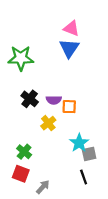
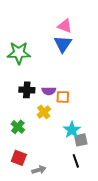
black cross: (30, 99) -> (27, 90), turned -35
green cross: (24, 152) -> (18, 127), moved
gray arrow: (43, 187) -> (39, 170), turned 32

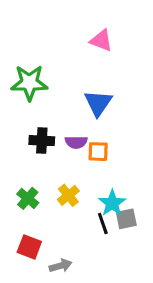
blue triangle: (63, 44) -> (98, 103), moved
yellow cross: (44, 112) -> (68, 195), moved
black line: (76, 161) -> (103, 223), moved

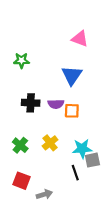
pink triangle: (101, 40) -> (80, 39), moved
green star: (29, 83) -> (21, 60), size x0.6
cyan star: (112, 203) -> (82, 149), turned 30
black line: (103, 223) -> (75, 173), moved

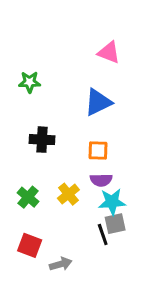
blue triangle: (72, 75) -> (98, 102), turned 30
purple semicircle: (56, 104) -> (101, 180), moved
gray square: (92, 160) -> (115, 224), moved

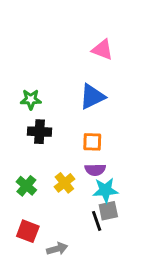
green star: (30, 82) -> (31, 99), moved

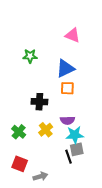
green star: (31, 99) -> (30, 56), moved
black cross: (40, 132) -> (39, 102), moved
orange square: (92, 142) -> (67, 88), moved

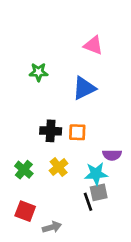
orange square: (67, 88) -> (77, 132), moved
purple semicircle: (67, 120) -> (112, 155), moved

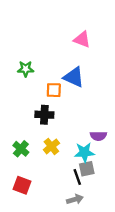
green star: (39, 72) -> (26, 69), moved
blue triangle: (84, 88) -> (74, 77), turned 50
orange square: (77, 132) -> (54, 90), moved
gray arrow: (52, 227) -> (75, 199), moved

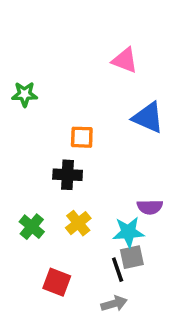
green star: (26, 69) -> (25, 94), moved
blue triangle: (74, 77) -> (148, 118), moved
red square: (22, 185) -> (57, 282), moved

